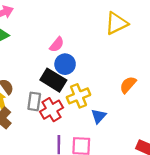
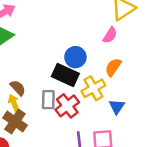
pink semicircle: (57, 45) -> (110, 35), moved
orange semicircle: (128, 85) -> (113, 67), moved

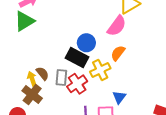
pink semicircle: (110, 35) -> (117, 26), size x1.5
brown semicircle: (18, 88) -> (42, 73), moved
blue triangle: (117, 107) -> (119, 97), moved

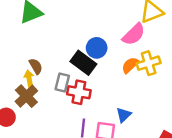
yellow cross: (100, 70) -> (149, 63), moved
brown semicircle: (42, 73) -> (36, 66), moved
red cross: (77, 84) -> (79, 92), turned 36

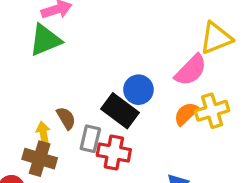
brown semicircle: (36, 66) -> (66, 118), moved
brown cross: (26, 96) -> (40, 159), turned -30

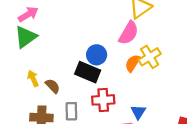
yellow arrow: (43, 134) -> (33, 78), moved
gray rectangle: (90, 139) -> (71, 111), moved
red cross: (114, 152) -> (103, 100), moved

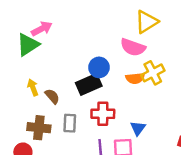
pink arrow: (28, 14) -> (42, 29), moved
pink semicircle: (129, 33) -> (133, 47), turned 75
orange semicircle: (133, 63) -> (135, 78), turned -132
black rectangle: (88, 72) -> (89, 84), turned -50

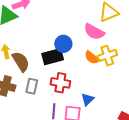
orange semicircle: (135, 78) -> (92, 58), turned 35
brown semicircle: (52, 96) -> (21, 62), size x1.5

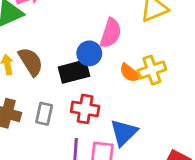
pink semicircle: (94, 32) -> (111, 33), moved, turned -100
brown semicircle: (21, 62) -> (31, 62), moved
blue triangle: (88, 99) -> (124, 133), size x1.5

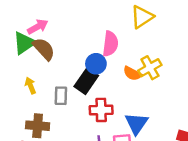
brown semicircle: (31, 62) -> (44, 49), moved
black rectangle: (74, 72) -> (86, 81), turned -30
gray rectangle: (44, 114) -> (61, 96), moved

